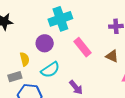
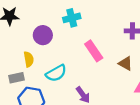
cyan cross: (60, 19) -> (72, 18), size x0.7
purple circle: (45, 43) -> (43, 35), moved

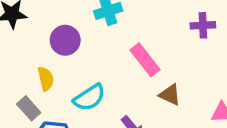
brown triangle: (125, 63) -> (170, 95), moved
gray rectangle: (17, 78) -> (29, 108), turned 64

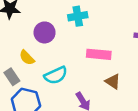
pink rectangle: (145, 60) -> (99, 54), turned -55
yellow semicircle: (46, 79) -> (27, 58), turned 140

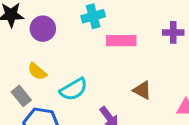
purple circle: (45, 32) -> (43, 29), moved
pink rectangle: (99, 54) -> (121, 41), moved

